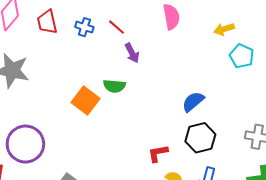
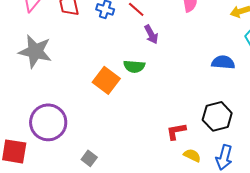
blue semicircle: (193, 102) -> (223, 62), moved, turned 45

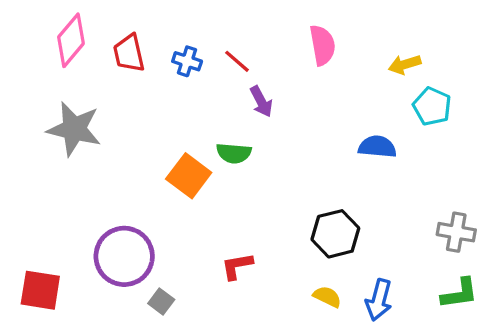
black hexagon: (217, 116) -> (335, 234), moved
purple circle: (48, 122) -> (124, 256), moved
red L-shape: (176, 131) -> (237, 266), moved

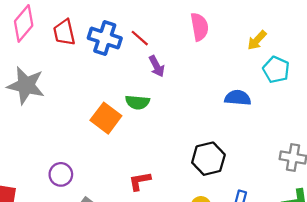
blue cross: (187, 61) -> (105, 38), size x1.6
yellow arrow: (405, 64) -> (257, 40), turned -30
purple circle: (124, 256) -> (61, 174), size x0.6

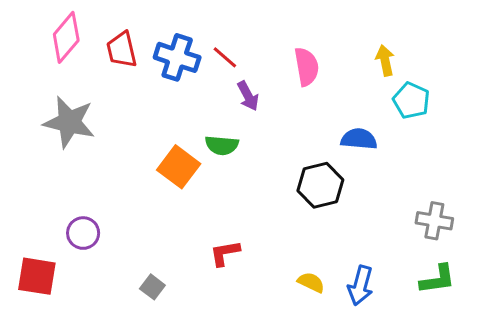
pink semicircle: (199, 27) -> (307, 67), moved
yellow arrow: (257, 40) -> (385, 60), turned 125
black hexagon: (208, 159) -> (320, 185), moved
purple circle: (61, 174) -> (83, 233), moved

